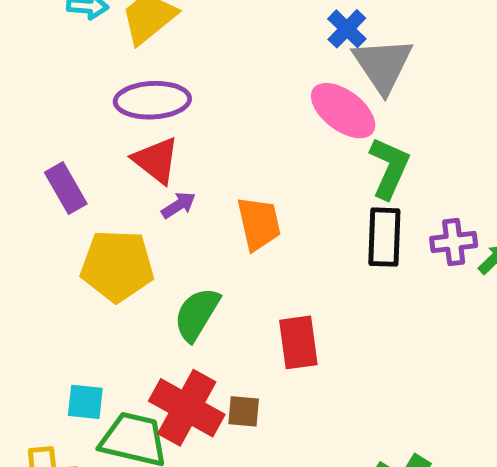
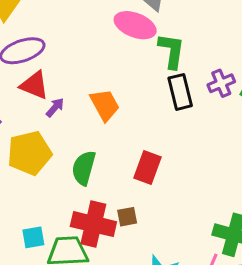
red rectangle: (298, 342) -> (148, 168), turned 44

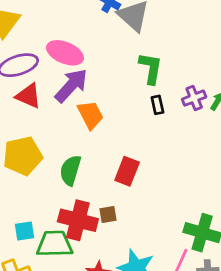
pink ellipse: (135, 25) -> (65, 53), moved
black rectangle: (180, 92) -> (157, 105), size x0.6
purple arrow: (55, 107) -> (71, 85), moved, size x2.0

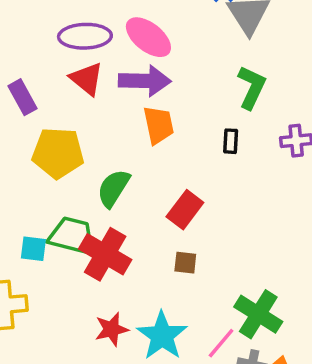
purple arrow: (71, 85) -> (145, 81), turned 33
black rectangle: (157, 105) -> (231, 141), moved
brown square: (108, 214) -> (185, 263), moved
green trapezoid: (55, 244) -> (72, 236), moved

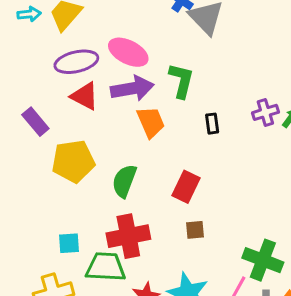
green L-shape: (252, 87) -> (181, 80), moved
green trapezoid: (72, 236) -> (106, 267), moved
red cross: (105, 254) -> (128, 236), turned -30

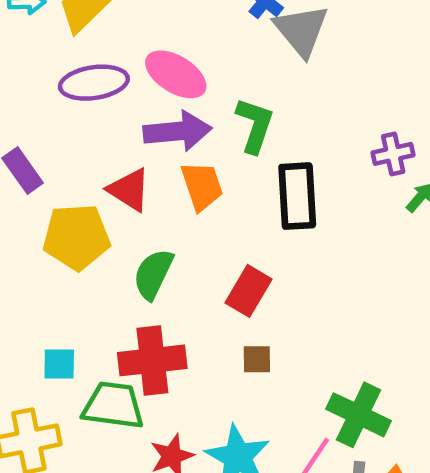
red triangle: (85, 96) -> (129, 190), moved
purple cross: (265, 112) -> (393, 154), moved
black rectangle: (212, 124) -> (297, 196), size x2.0

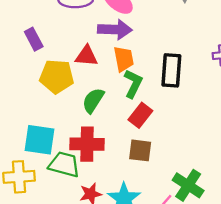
green L-shape: (255, 125) -> (133, 84), moved
red triangle: (129, 190) -> (86, 56), turned -35
brown square: (257, 359) -> (140, 150), size x1.5
cyan square: (59, 364) -> (39, 140), size x1.8

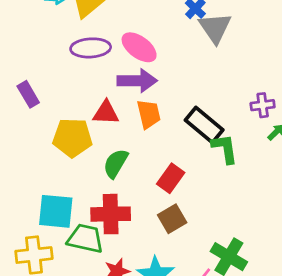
purple rectangle: (34, 39) -> (28, 94), moved
black rectangle: (171, 70) -> (204, 125), turned -52
green L-shape: (133, 84) -> (225, 149), moved, turned -32
brown square: (140, 150) -> (172, 219), turned -35

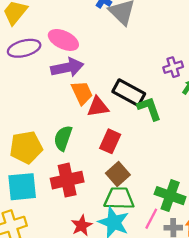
red triangle: (106, 113) -> (98, 107), moved
yellow pentagon: (72, 138) -> (26, 147), moved
green trapezoid: (85, 238) -> (119, 198), moved

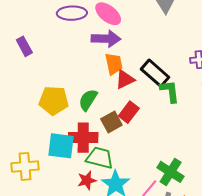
red triangle: (98, 107) -> (125, 79), turned -30
brown square: (118, 174) -> (111, 122), moved
cyan square: (22, 187) -> (61, 146), moved
green trapezoid: (119, 198) -> (100, 158), moved

